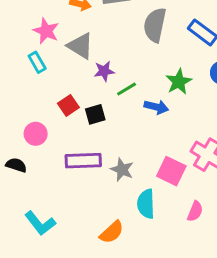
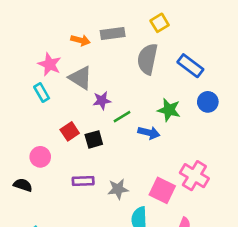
green star: (179, 82) -> (169, 110), turned -30
purple rectangle: (83, 161) -> (83, 181), size x0.7
gray star: (122, 170) -> (118, 189), turned -30

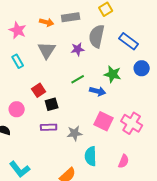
pink star: (50, 64) -> (18, 30), moved
gray triangle: (80, 78) -> (47, 50), turned 30
purple star: (102, 101) -> (78, 49), moved
black square: (94, 139) -> (52, 104), moved
pink square: (162, 190) -> (104, 121), moved

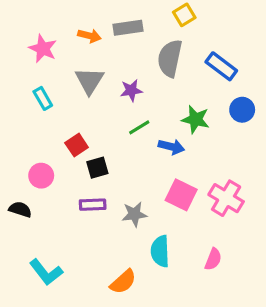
purple star: (78, 49) -> (131, 90), moved

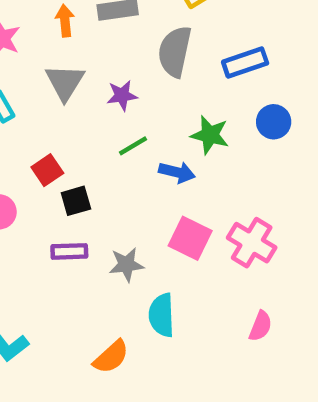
orange arrow: (89, 36) -> (65, 21), turned -110
blue rectangle: (221, 66) -> (245, 62), turned -56
pink semicircle: (213, 259) -> (260, 326), moved

